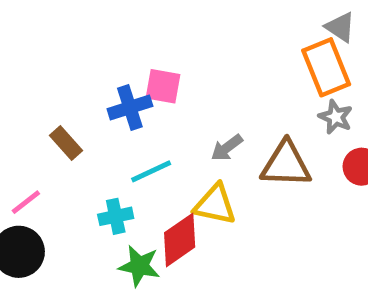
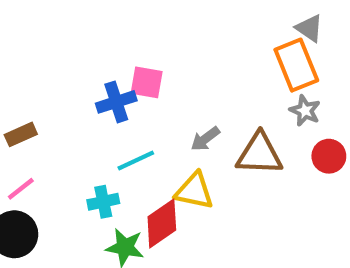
brown rectangle: (66, 143) -> (21, 134), moved, turned -72

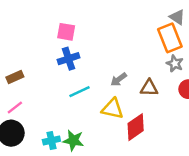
pink square: (147, 82) -> (66, 32), moved
brown triangle: (259, 154) -> (149, 88), size x0.7
cyan cross: (103, 202) -> (51, 140), moved
red diamond: (162, 223) -> (136, 127), moved

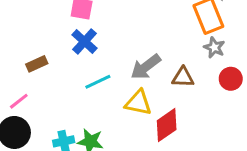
blue cross: (69, 59) -> (84, 41), turned -30
brown rectangle: (15, 77) -> (37, 64), moved
gray arrow: (119, 79) -> (146, 67), size x1.5

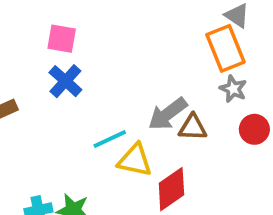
gray arrow: (146, 67) -> (168, 114), moved
cyan line: (98, 82) -> (110, 139), moved

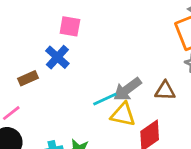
blue cross: (65, 81) -> (57, 57), moved
gray arrow: (168, 114) -> (127, 89), moved

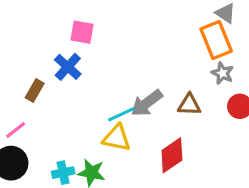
brown rectangle: (28, 78) -> (35, 91), turned -36
yellow triangle: (123, 115) -> (117, 138), moved

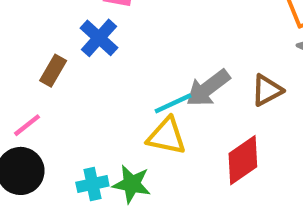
brown triangle: (189, 105) -> (267, 90), turned -30

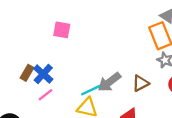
blue cross: (99, 38) -> (43, 74), moved
pink line: (27, 125) -> (46, 95), moved

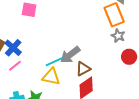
brown triangle: (141, 83) -> (83, 69), moved

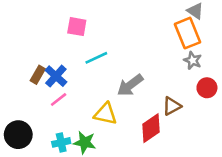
cyan line: (54, 62) -> (96, 58), moved
brown triangle: (83, 69) -> (172, 106), moved

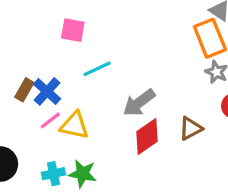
yellow triangle: (105, 114) -> (74, 125), moved
red diamond: (151, 128) -> (147, 137), moved

